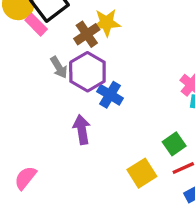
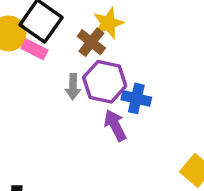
gray arrow: (59, 67) -> (73, 87), turned 50
purple arrow: (82, 130) -> (115, 125), moved

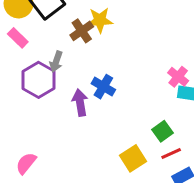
pink rectangle: (35, 49) -> (18, 38), moved
purple hexagon: (105, 82) -> (39, 80), moved

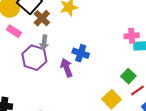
brown cross: (82, 31) -> (42, 18), moved
pink cross: (178, 77) -> (132, 36), turned -32

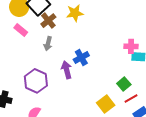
blue cross: (81, 53) -> (81, 58), turned 35
purple hexagon: (34, 58) -> (36, 81), moved

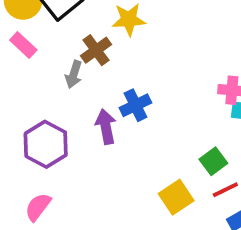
brown cross: (48, 21) -> (96, 50), moved

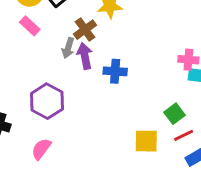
blue cross: (135, 105) -> (115, 71), turned 30
purple arrow: (106, 127) -> (85, 56), moved
yellow square: (176, 197) -> (146, 141), turned 35

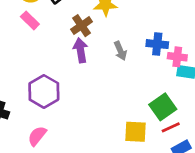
gray arrow: (68, 48) -> (120, 51), moved, turned -42
blue cross: (115, 71) -> (157, 44), moved
green square: (175, 114) -> (163, 107), size x1.4

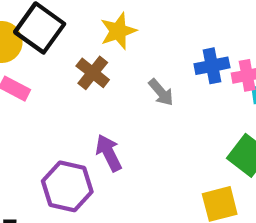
purple arrow: (80, 50) -> (109, 153), moved

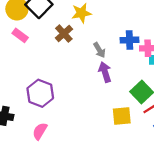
purple arrow: (109, 153) -> (105, 72), moved

